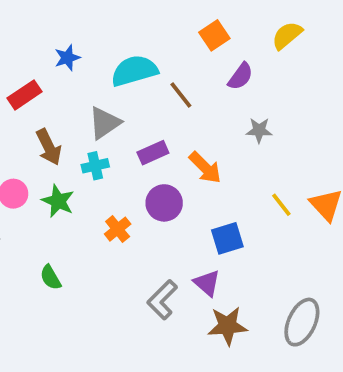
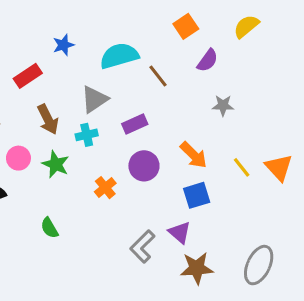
orange arrow: (205, 168) -> (194, 155), moved

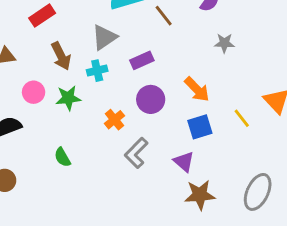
green star: (56, 164) -> (68, 98), turned -30
yellow line: (242, 167) -> (242, 118), moved
gray L-shape: (142, 246) -> (136, 153), moved

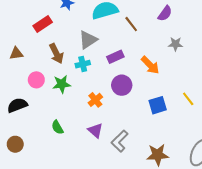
orange arrow: (197, 89) -> (150, 65), moved
gray L-shape: (136, 153) -> (120, 141), moved
purple triangle: (184, 162) -> (95, 131), moved

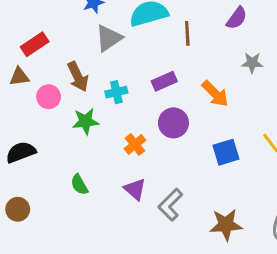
red rectangle: (43, 24) -> (35, 44), moved
brown line: (131, 24) -> (187, 33), turned 35
gray triangle: (88, 40) -> (109, 38), moved
pink circle: (36, 80) -> (49, 97), moved

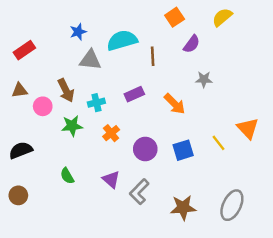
gray triangle: (109, 38) -> (90, 60), turned 40
red rectangle: (35, 44) -> (24, 50), moved
purple circle: (173, 123) -> (145, 149), moved
orange cross: (135, 144) -> (111, 133), moved

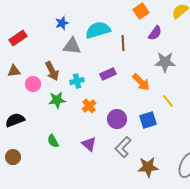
gray star: (204, 79) -> (165, 62), size x1.5
yellow line: (219, 143) -> (168, 101), moved
gray L-shape: (139, 192) -> (123, 147), moved

